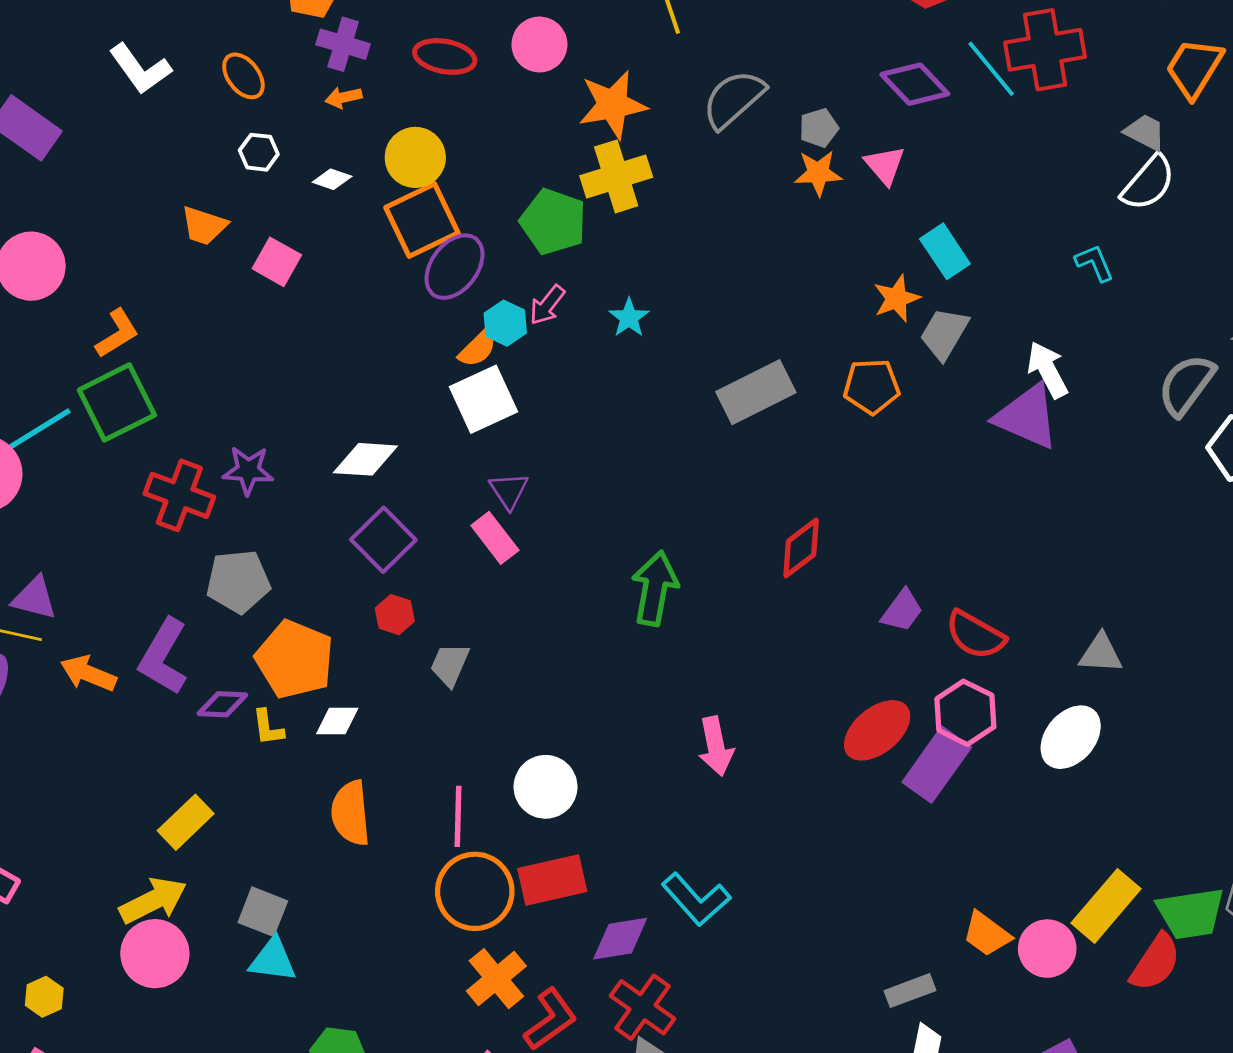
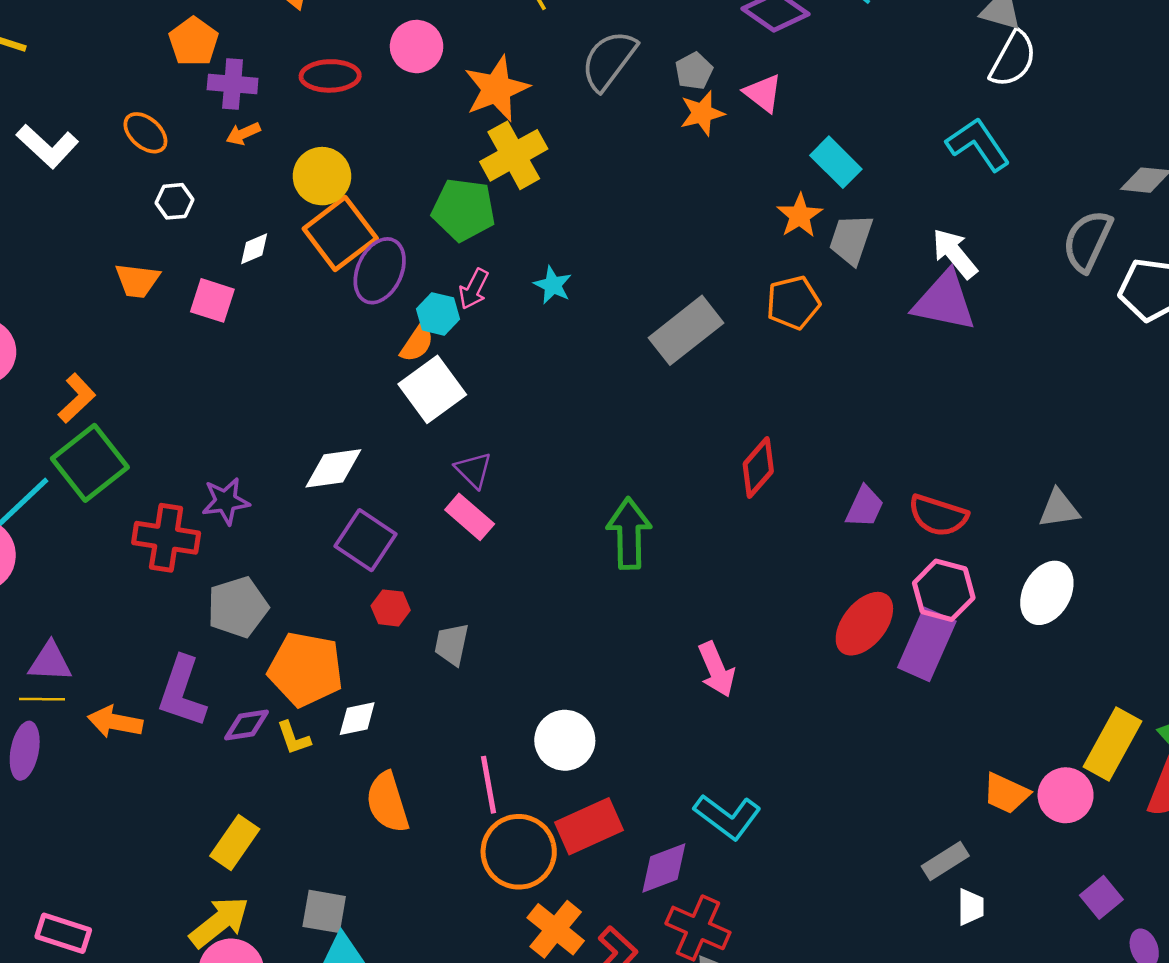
white diamond: (332, 179) -> (254, 249), moved, turned -30
cyan L-shape: (1094, 263) -> (978, 144), size x1.6

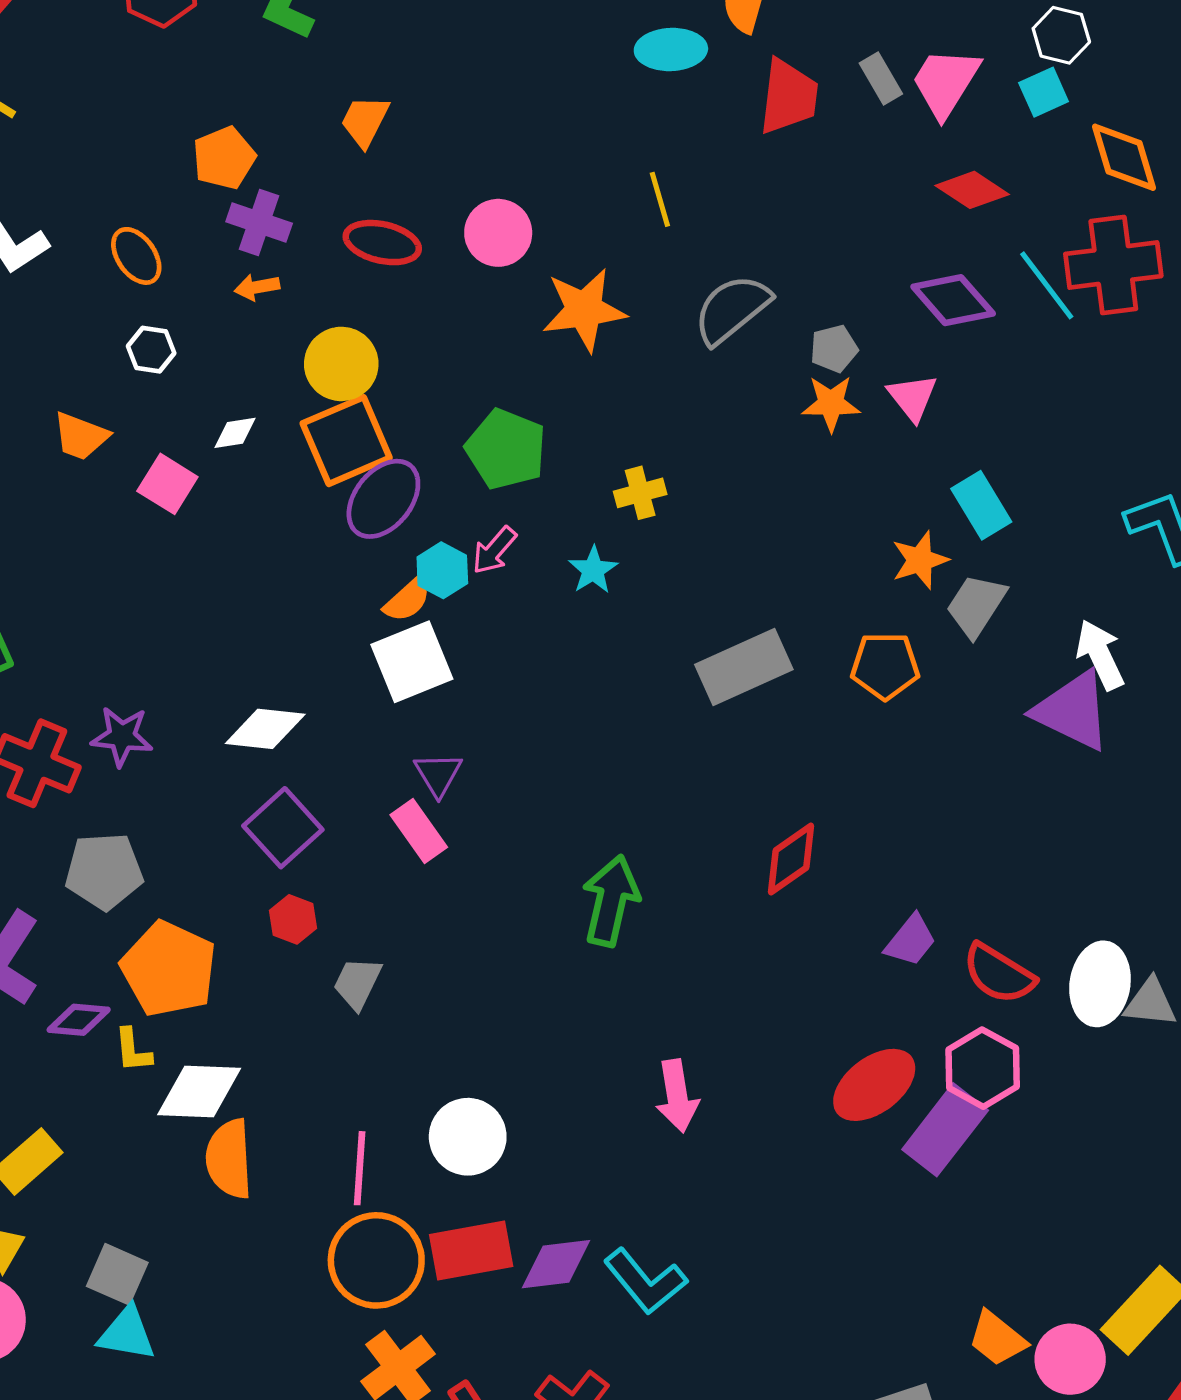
yellow cross: (514, 155) -> (640, 493), moved, size x0.6
white ellipse: (1047, 593) -> (1100, 984), moved, turned -34
white diamond: (357, 719) -> (199, 1091), moved, size x1.6
purple diamond: (664, 868) -> (556, 1264), moved

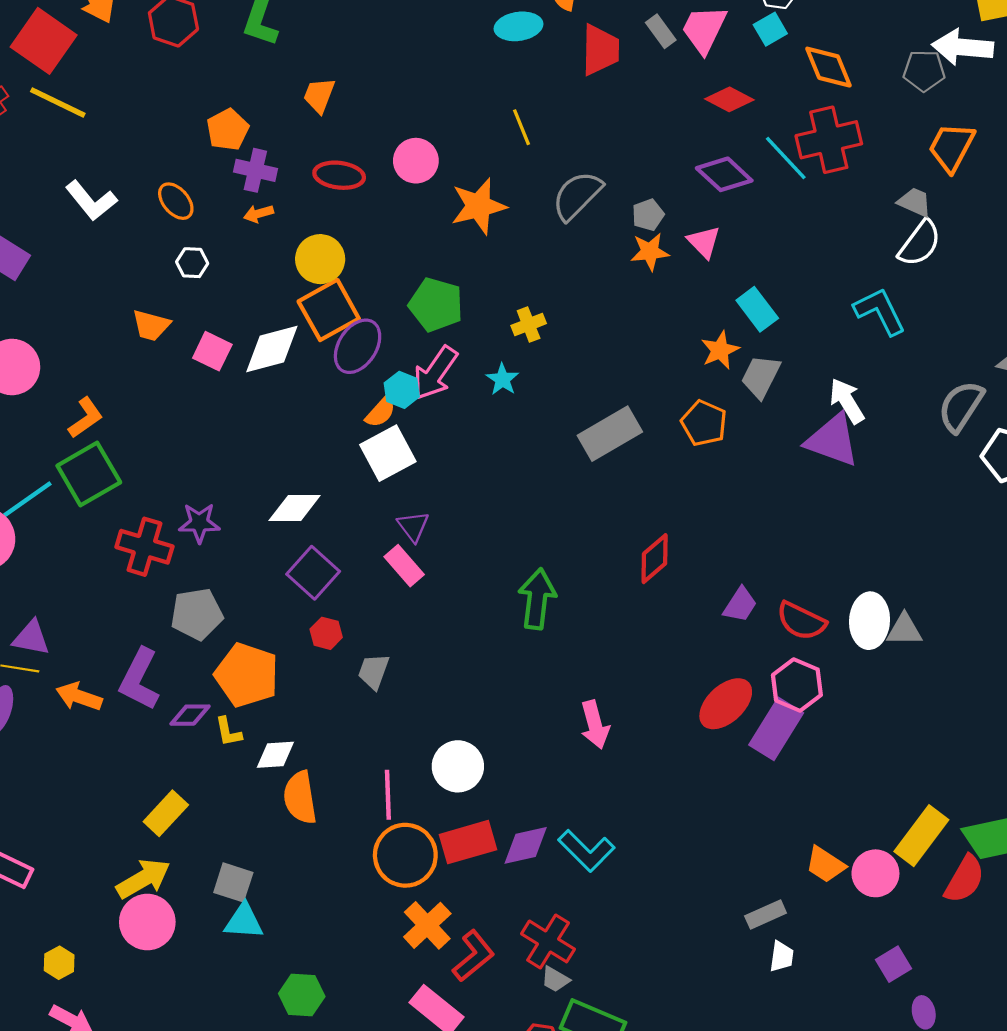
white diamond: (235, 433) -> (272, 349), moved, size x2.0
pink arrow: (494, 550) -> (435, 373), size x1.6
orange pentagon: (885, 666) -> (704, 423), turned 30
white diamond: (199, 1091) -> (275, 755), size x0.7

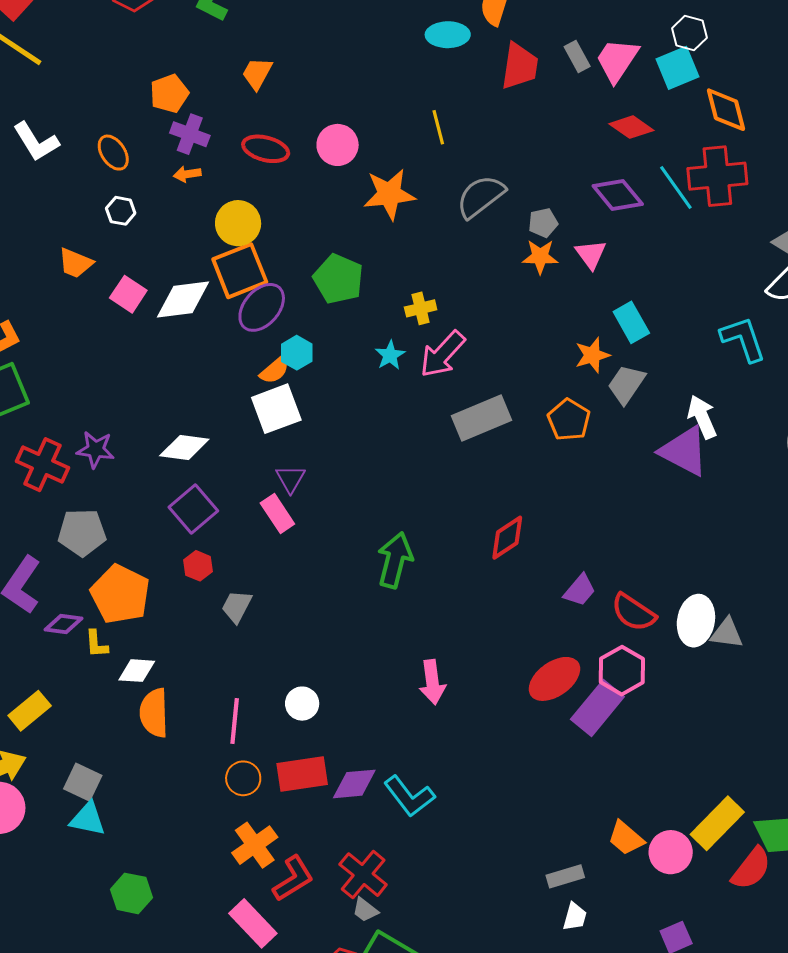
cyan square: (770, 29) -> (677, 68), size x1.4
pink arrow: (435, 373) -> (443, 354), moved
white circle: (458, 766) -> (302, 704), size x0.7
orange circle: (405, 855) -> (243, 778), size x0.6

